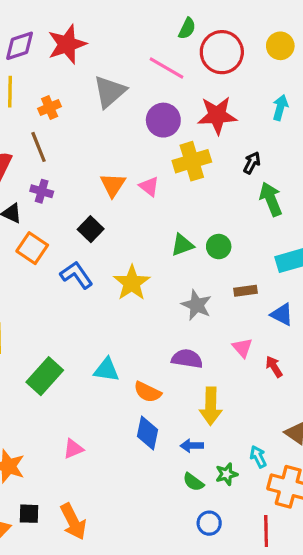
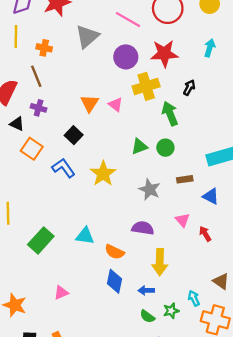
orange cross: (50, 107) -> (44, 48), turned 35
green arrow: (271, 199) -> (170, 114), moved

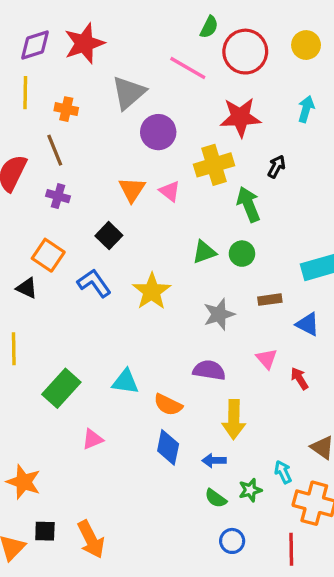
purple circle: (126, 57) -> (158, 132), moved
black triangle: (17, 124) -> (27, 288), moved
gray star: (150, 190) -> (219, 314), turned 30
pink triangle: (61, 293) -> (93, 439), moved

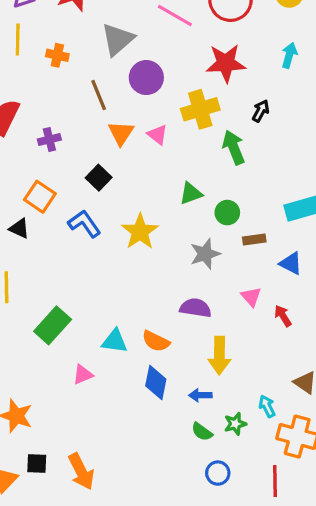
brown line: (55, 150) -> (99, 95), moved
purple cross: (58, 196) -> (49, 139), turned -30
green circle: (242, 254) -> (227, 213), moved
cyan triangle: (125, 382) -> (115, 341), moved

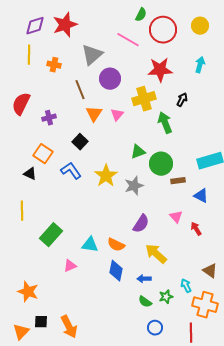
pink triangle: (157, 135) -> (117, 115), turned 32
green circle: (227, 213) -> (161, 164), size x1.5
gray star: (205, 254) -> (134, 186), moved
purple semicircle: (196, 308) -> (141, 224), turned 114
yellow arrow: (219, 355) -> (156, 254), turned 130

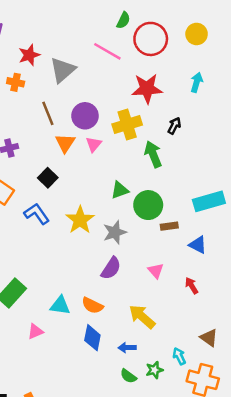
red star: (65, 25) -> (29, 55), moved, size x0.7
purple circle: (110, 79) -> (85, 116), moved
pink triangle: (176, 217) -> (156, 271), moved
purple semicircle: (141, 224) -> (111, 268), moved

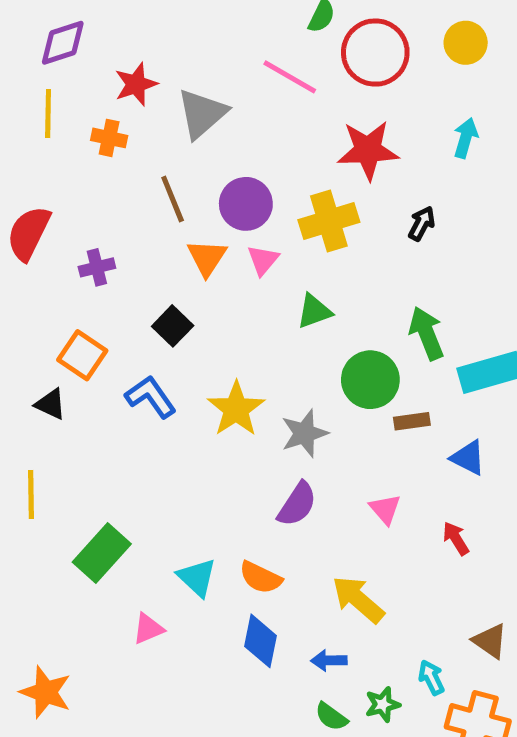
green arrow: (153, 154) -> (427, 333), moved
green triangle: (120, 190) -> (314, 311), moved
cyan triangle: (60, 305) -> (197, 577), turned 35

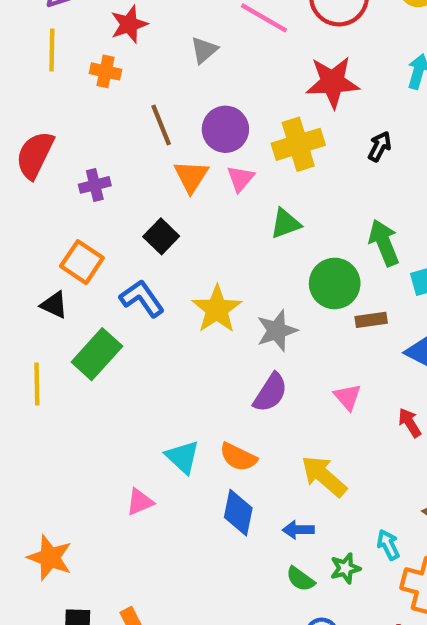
gray triangle: (202, 114) -> (204, 50), moved, size x0.6
green rectangle: (102, 553) -> (97, 354), moved

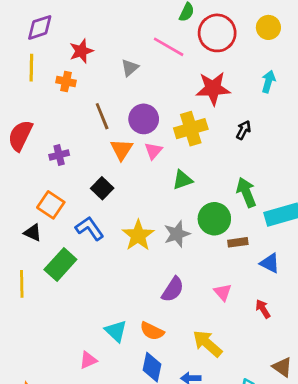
gray star: (277, 331) -> (177, 234), moved

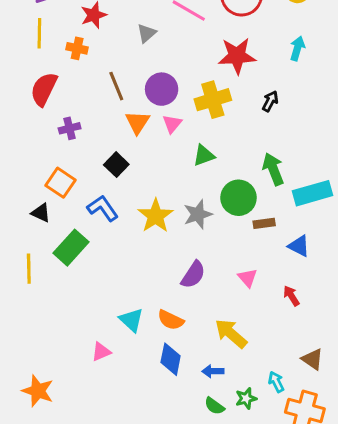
red semicircle: (20, 136) -> (44, 89), moved

